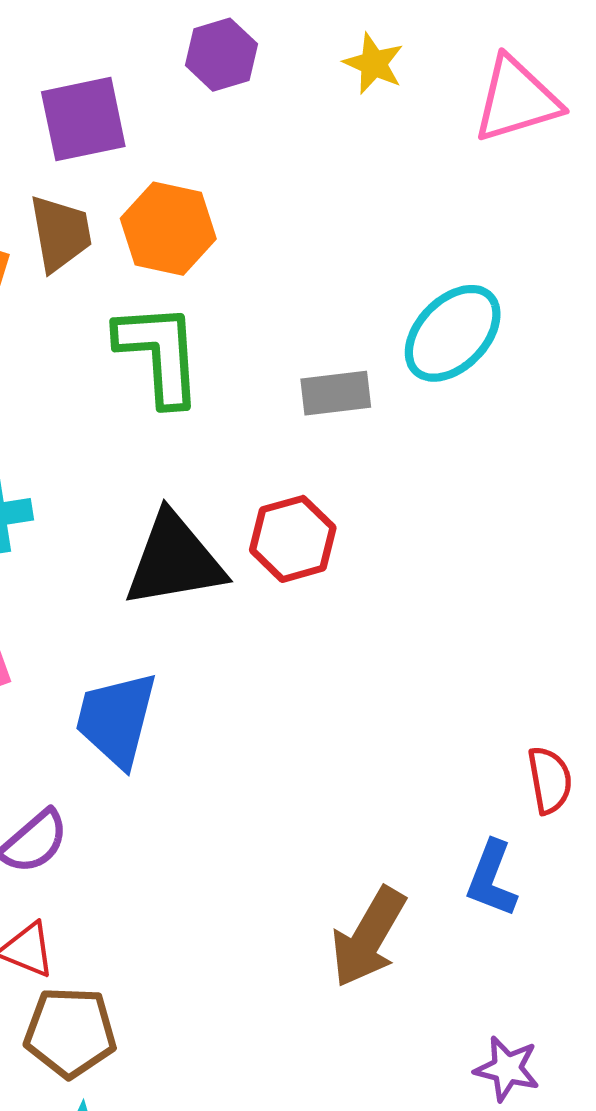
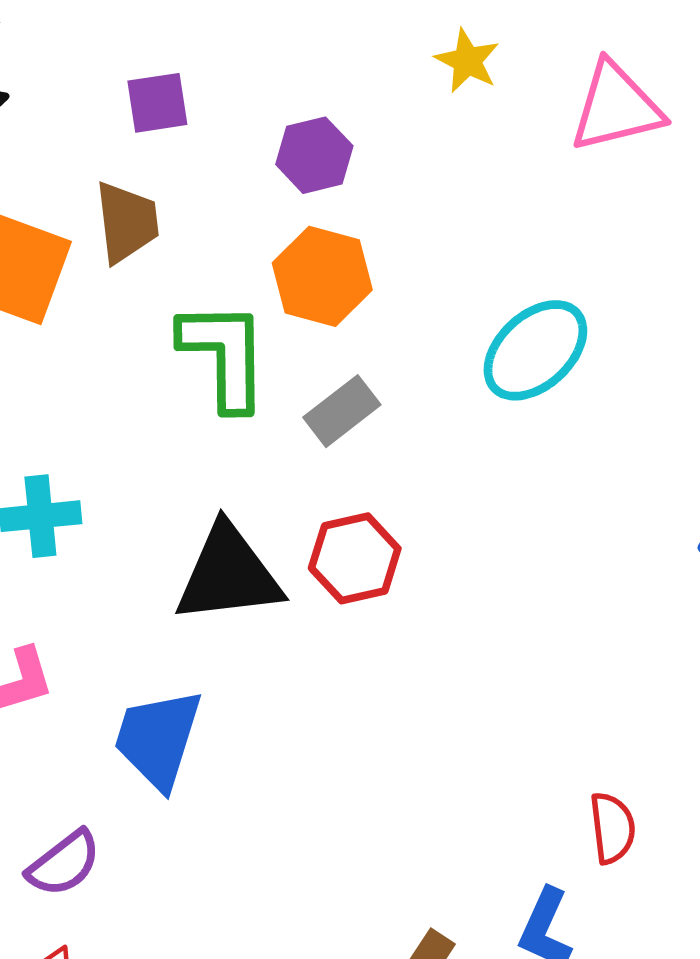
purple hexagon: (221, 55) -> (314, 155), moved
purple square: (83, 119) -> (157, 103), size x0.7
orange hexagon: (168, 229) -> (322, 276), moved
gray rectangle: (336, 393) -> (342, 411), moved, turned -34

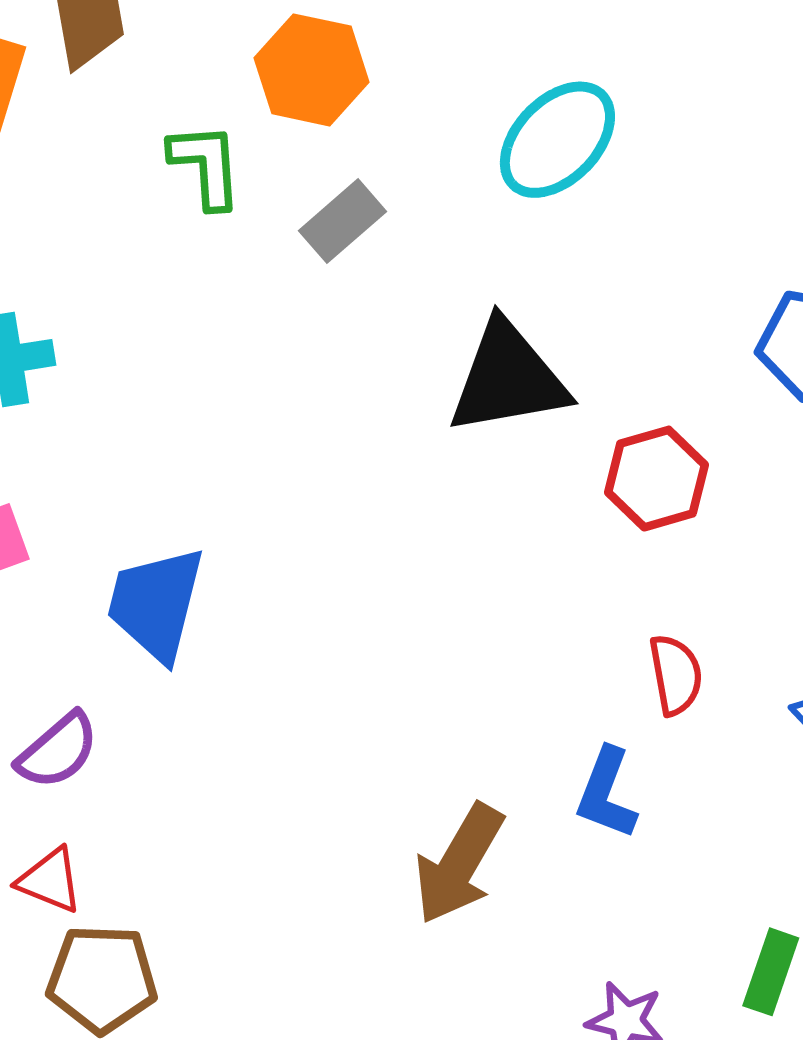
green L-shape: (224, 355) -> (206, 165), size x0.7
red hexagon: (355, 558) -> (656, 479), moved
black triangle: (228, 574) -> (508, 378), moved

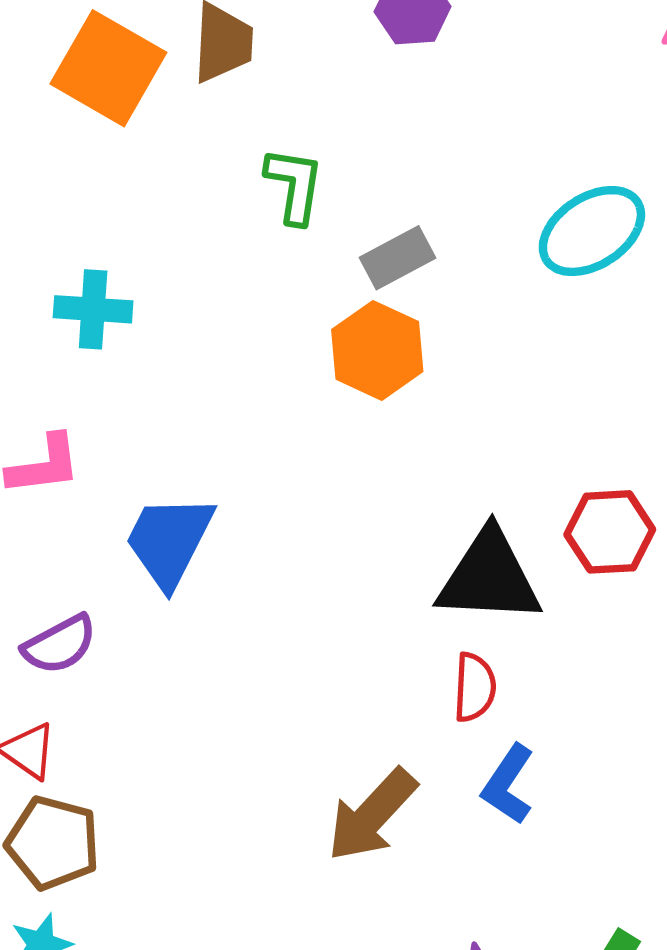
orange hexagon: (311, 70) -> (377, 350), moved
black triangle: (508, 378) -> (489, 577), moved
red semicircle: (676, 675) -> (475, 687), moved

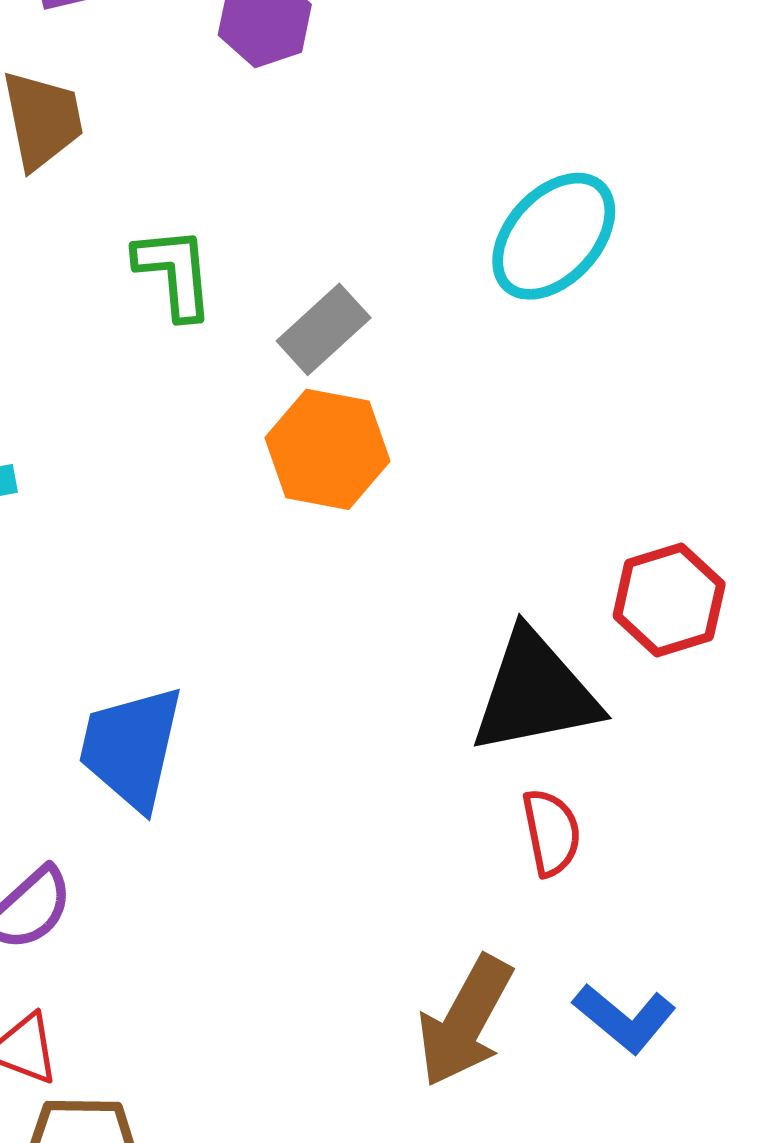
blue L-shape: (508, 784) -> (624, 1018), moved, turned -70

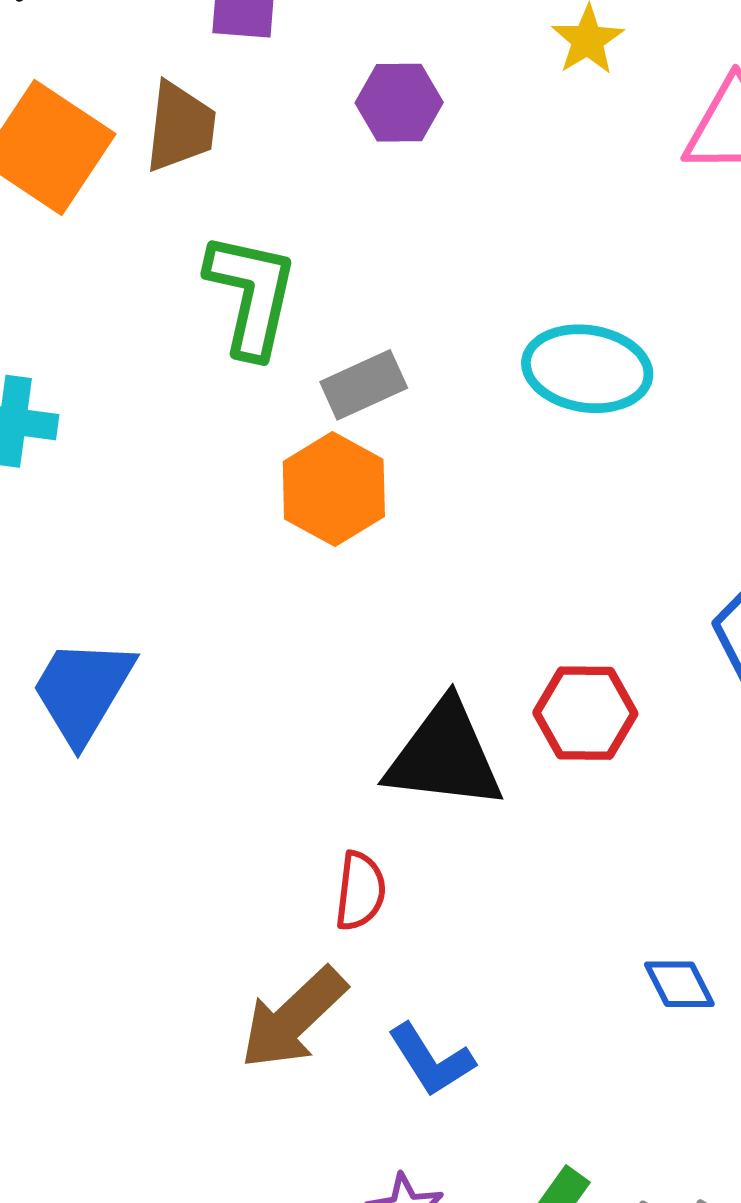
cyan ellipse: (554, 236) -> (587, 369), turned 38
green L-shape: (174, 273) -> (251, 295), size x1.4
red semicircle: (551, 832) -> (360, 891), moved

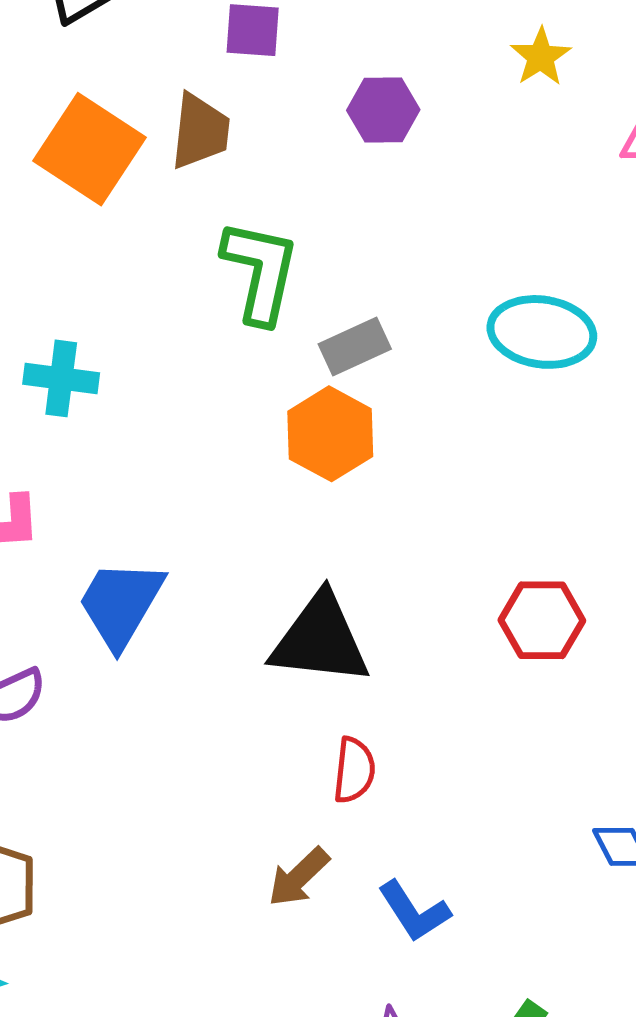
black triangle: (444, 756) -> (320, 639), moved
brown arrow: (293, 1018) -> (299, 877), size x0.7

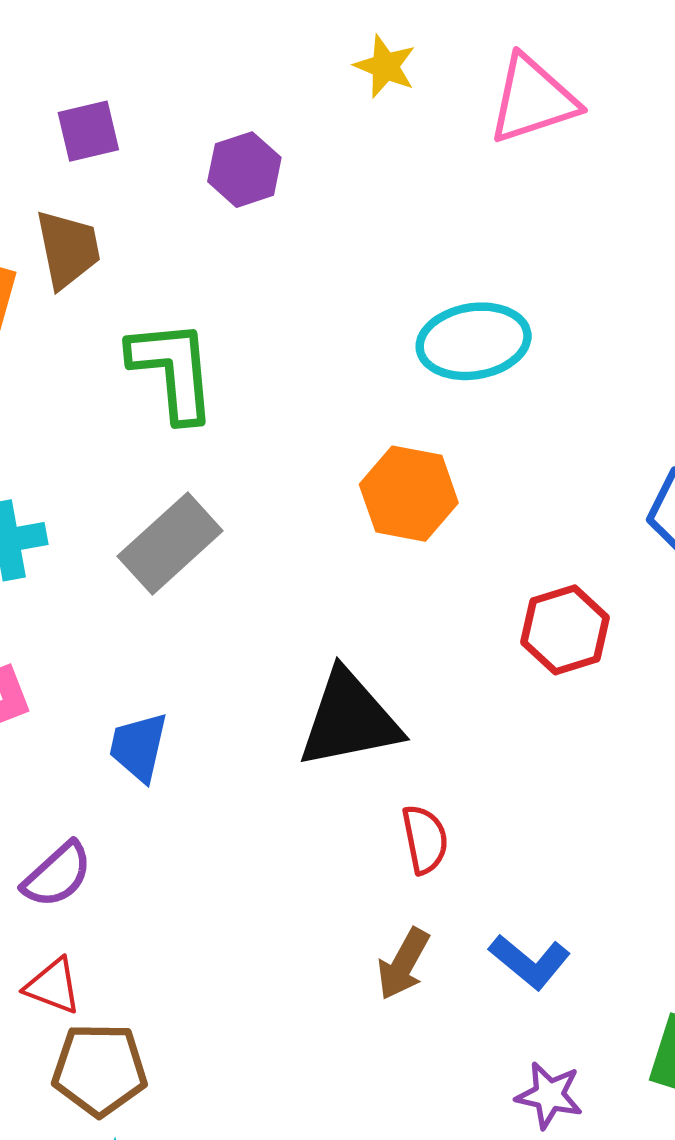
gray rectangle: (355, 346) -> (170, 544), moved, size x1.4
orange hexagon: (330, 434) -> (409, 494), moved
blue trapezoid: (121, 604) -> (138, 747), size x0.7

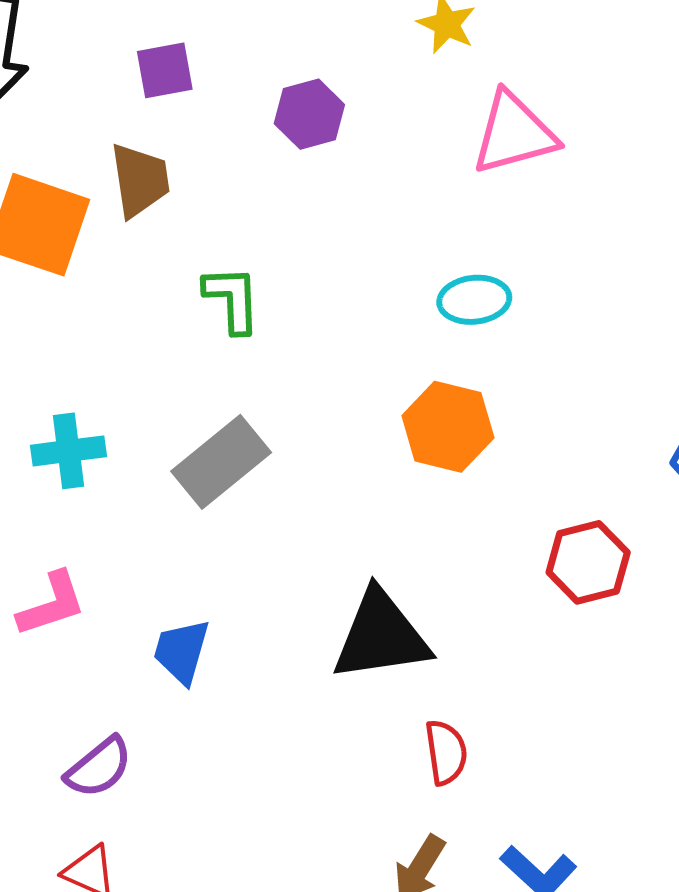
pink triangle: (533, 100) -> (514, 133), moved
cyan ellipse: (474, 341) -> (474, 300), moved, size x0.7
green L-shape: (173, 370) -> (232, 299), size x0.7

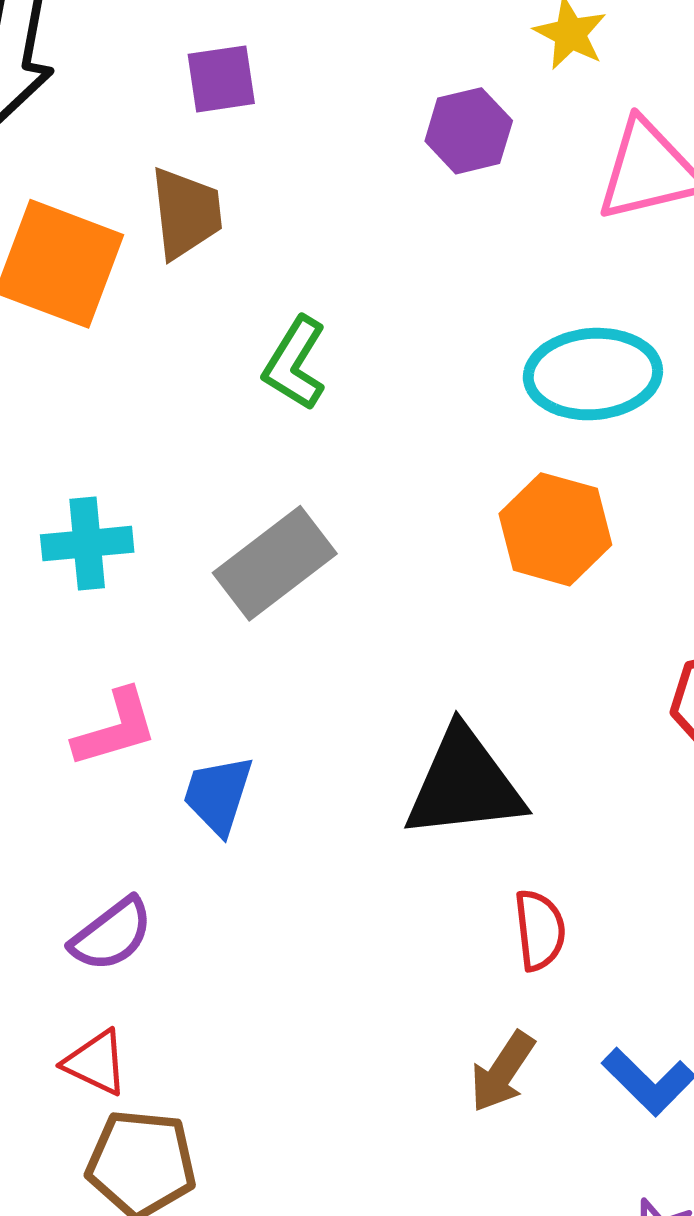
purple hexagon: (309, 114) -> (469, 131), moved
green L-shape: (232, 299) -> (295, 363), turned -148
cyan ellipse: (474, 300) -> (593, 374), size x1.5
pink L-shape: (52, 604) -> (115, 728), moved

